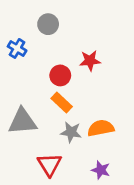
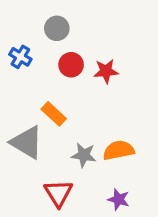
red circle: (60, 75) -> (71, 65), moved
orange rectangle: (62, 102) -> (54, 114), moved
gray triangle: (22, 121) -> (27, 142), turned 36

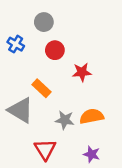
red star: (106, 71) -> (82, 72), moved

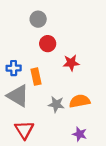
blue cross: (16, 44) -> (14, 68), moved, turned -32
orange rectangle: (41, 88) -> (36, 77), turned 35
red triangle: (45, 149) -> (24, 130), moved

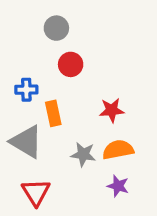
red star: (71, 63) -> (112, 110), moved
blue cross: (14, 68) -> (26, 90), moved
purple star: (80, 134) -> (118, 186), moved

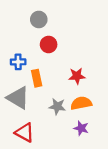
red triangle: (36, 192) -> (25, 133), turned -30

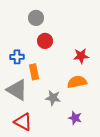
red star: (77, 76) -> (81, 56), moved
orange semicircle: (81, 103) -> (77, 82), moved

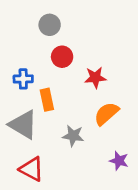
red star: (81, 56) -> (95, 78), moved
orange semicircle: (77, 82) -> (106, 114), turned -30
purple star: (75, 118) -> (119, 161), moved

